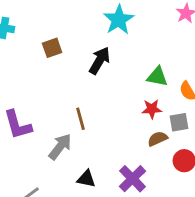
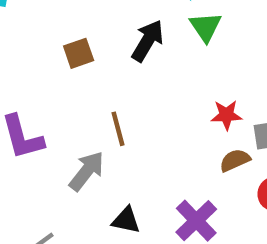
brown square: (52, 48) -> (79, 53), moved
green triangle: (157, 77) -> (206, 27), moved, turned 45

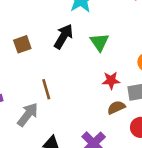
green triangle: (206, 27) -> (99, 42), moved

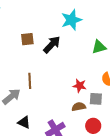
green triangle: (99, 42) -> (99, 47), moved, turned 35
brown square: (22, 44) -> (27, 39), moved

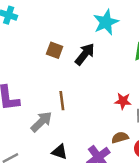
brown square: (27, 39) -> (55, 50), turned 32
brown semicircle: (79, 107) -> (120, 138), moved

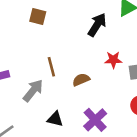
black arrow: (85, 54) -> (97, 25), moved
brown semicircle: (120, 138) -> (81, 80), moved

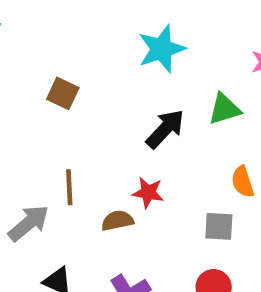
red star: (113, 60) -> (148, 193), moved

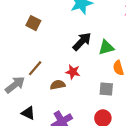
green triangle: (224, 109) -> (106, 47), moved
brown line: (69, 187) -> (35, 68), turned 42

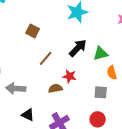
brown line: (35, 68) -> (46, 58), moved
gray arrow: (15, 85) -> (16, 88), turned -138

